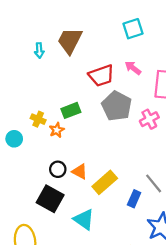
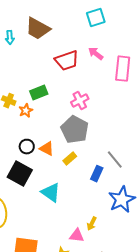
brown trapezoid: (70, 41) -> (38, 29), turned -88
gray pentagon: (117, 106) -> (75, 130), moved
pink cross: (149, 119) -> (80, 101), moved
yellow rectangle: (105, 182) -> (70, 159), size x0.6

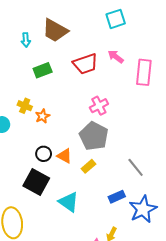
green rectangle: (39, 93) -> (43, 70), moved
blue rectangle: (97, 174) -> (117, 197), moved, turned 42

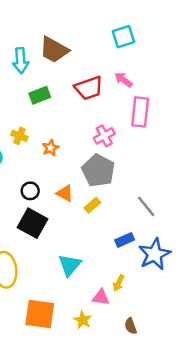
cyan arrow: (26, 40) -> (21, 61), size x1.5
pink rectangle: (144, 72) -> (140, 112), moved
orange star: (43, 116) -> (50, 148), moved
black circle: (44, 154) -> (30, 191), moved
cyan triangle: (69, 202) -> (70, 265), moved, turned 35

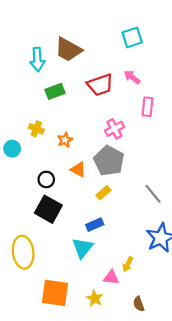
pink rectangle: (140, 112) -> (148, 107), size x0.7
orange triangle: (65, 193) -> (78, 170), moved
blue rectangle: (125, 240) -> (95, 225), moved

